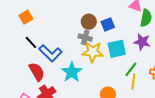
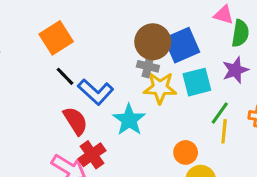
orange square: (26, 17) -> (56, 38), size x1.5
brown circle: (89, 22) -> (153, 42), size x1.5
blue square: (108, 24) -> (182, 45), size x1.6
purple star: (142, 42) -> (235, 70), turned -30

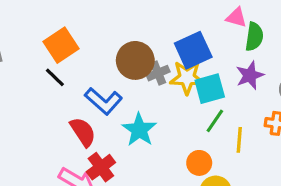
brown circle: (153, 42) -> (135, 60), moved
gray cross: (148, 66) -> (158, 73), turned -35
black line: (65, 76) -> (55, 77), moved
yellow star: (160, 88) -> (187, 78), moved
green line: (220, 113) -> (215, 121), moved

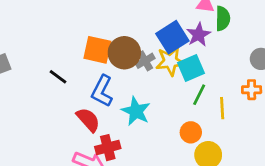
orange square: (61, 45) -> (97, 50), moved, turned -36
purple star: (250, 75) -> (199, 35), moved
blue L-shape: (103, 101) -> (102, 91), turned 84
red cross: (101, 167) -> (108, 148), turned 30

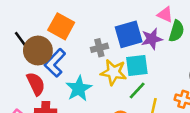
brown circle: (124, 53) -> (38, 51), moved
yellow star: (170, 61) -> (113, 72), moved

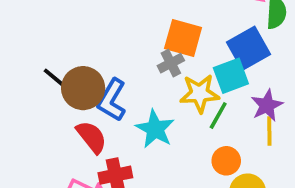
orange square: (61, 26) -> (183, 38), moved
blue square: (129, 34) -> (248, 48), moved
purple star: (152, 39) -> (267, 105), moved
green line: (137, 90) -> (218, 116), moved

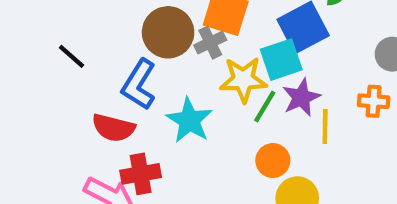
brown circle: (83, 88) -> (168, 32), moved
purple star: (267, 105) -> (301, 97), moved
red semicircle: (91, 137) -> (113, 128), turned 141

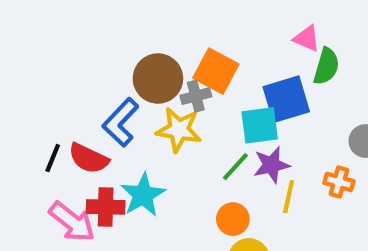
black line: (71, 56) -> (53, 158), moved, turned 60
yellow star: (243, 80) -> (179, 130), moved
cyan star: (189, 120) -> (143, 195), moved

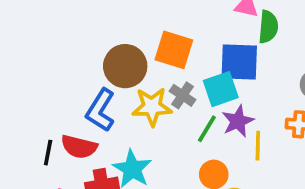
gray cross: (196, 96) -> (183, 95), moved, turned -30
blue square: (286, 99) -> (239, 62), turned 30

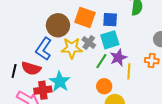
blue square: (239, 62) -> (110, 20), moved, size x0.7

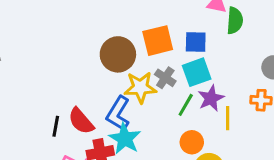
orange square: (85, 17) -> (158, 41), turned -30
blue L-shape: (44, 49) -> (118, 113), moved
red semicircle: (31, 68) -> (81, 121), turned 36

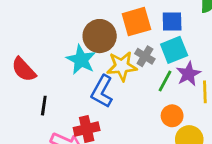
red semicircle: (81, 121) -> (24, 69), moved
cyan star: (125, 139) -> (81, 60), moved

